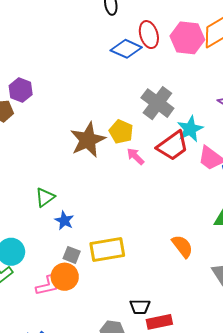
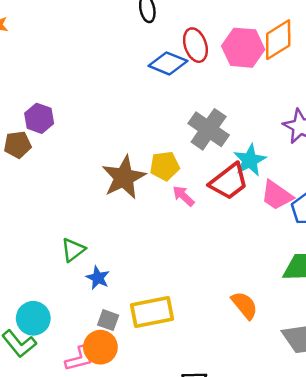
yellow pentagon: (121, 132) -> (165, 166), turned -30

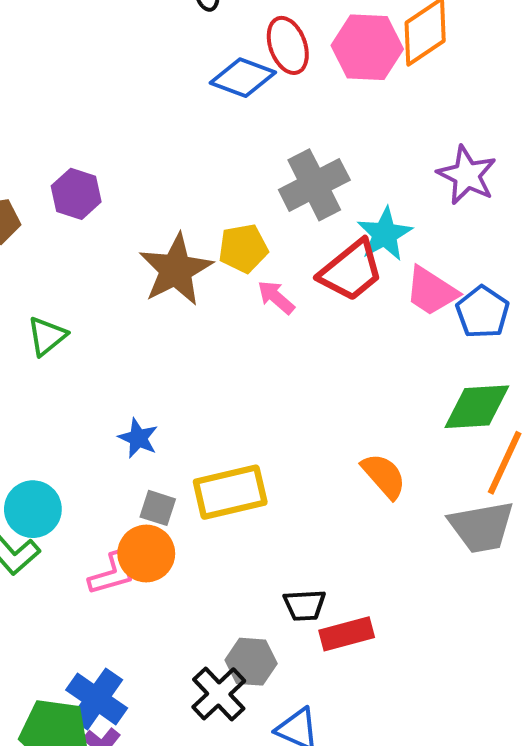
purple hexagon: (39, 118) -> (76, 194), moved
gray cross: (209, 129) -> (314, 185), turned 30
green triangle: (73, 250) -> (47, 336), moved

